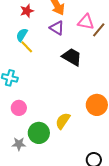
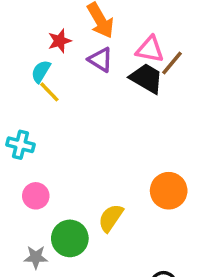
red star: (27, 11) -> (60, 41), moved
black trapezoid: (72, 57) -> (146, 78), moved

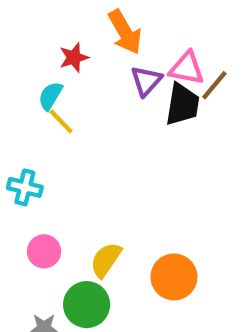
purple triangle: (100, 60) -> (146, 81), moved, turned 40
black trapezoid: (146, 78) -> (182, 104), turned 69
orange circle: (169, 191) -> (174, 277), moved
yellow semicircle: (111, 218) -> (106, 260), moved

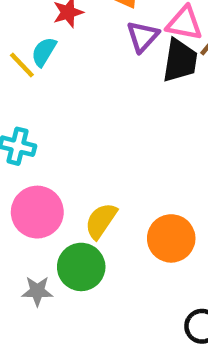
yellow line: (61, 121) -> (22, 65), moved
pink circle: (44, 251) -> (37, 212), size x1.5

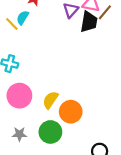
orange circle: (171, 238) -> (71, 112), moved
green circle: (81, 267) -> (50, 132), moved

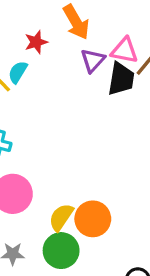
yellow semicircle: (50, 100) -> (61, 217), moved

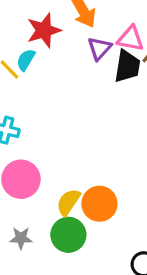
red star: (36, 42) -> (44, 30), size x1.5

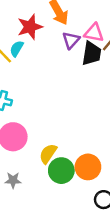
orange circle: (99, 204) -> (88, 167), moved
green circle: (68, 235) -> (61, 171), moved

